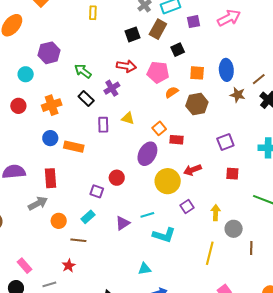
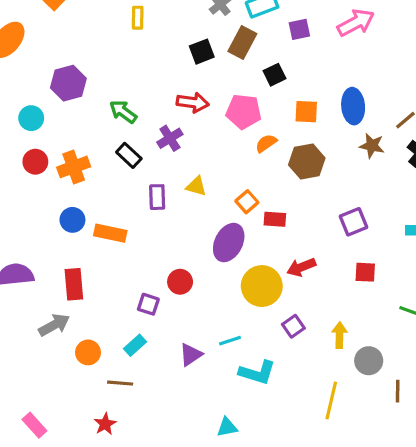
red circle: (18, 106) -> (35, 162), moved

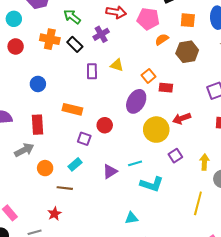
orange cross: (74, 167) -> (50, 39), moved, turned 30
orange rectangle: (110, 233) -> (72, 109), moved

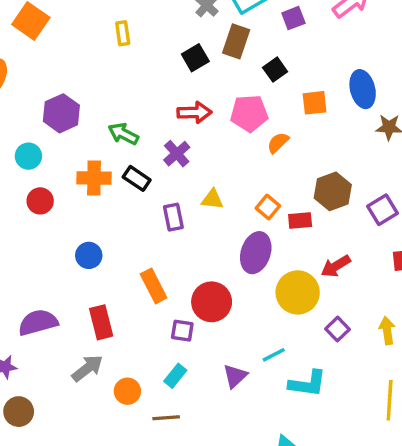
brown hexagon: (187, 52) -> (333, 191), moved
orange rectangle: (72, 109) -> (154, 286), turned 60
red circle: (105, 125) -> (212, 302), size x1.5

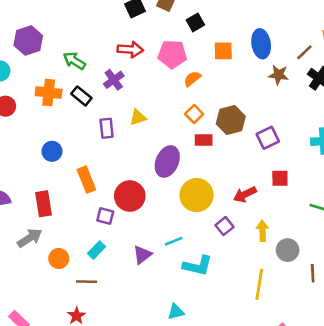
yellow triangle: (212, 199) -> (138, 117), turned -30
orange square: (268, 207) -> (194, 114), moved
blue circle: (89, 255) -> (52, 151), moved
red arrow: (336, 266) -> (245, 194), moved

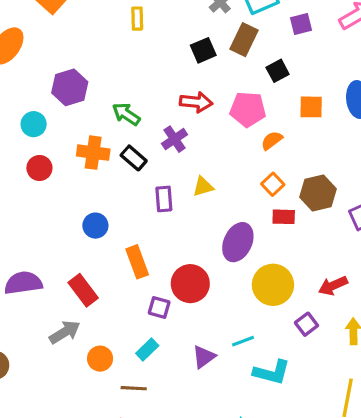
red rectangle: (44, 204) -> (83, 290), turned -30

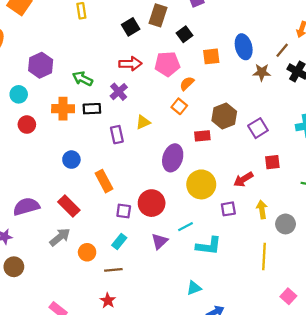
black rectangle: (134, 158) -> (92, 109), turned -36
orange square: (273, 184) -> (179, 106), moved
red circle: (190, 284) -> (152, 203), moved
purple square: (306, 324) -> (228, 209), turned 35

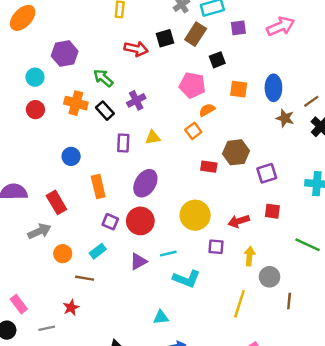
red arrow: (130, 64) -> (136, 49), moved
black rectangle: (92, 109) -> (105, 111), turned 36
purple ellipse: (173, 158) -> (145, 183), moved

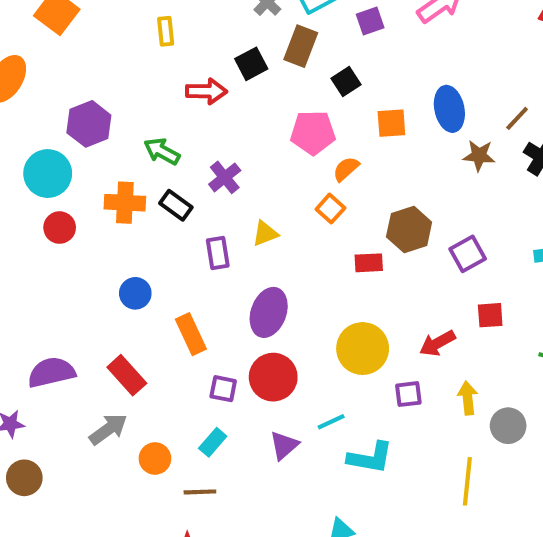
cyan circle: (35, 77) -> (48, 174), size x1.5

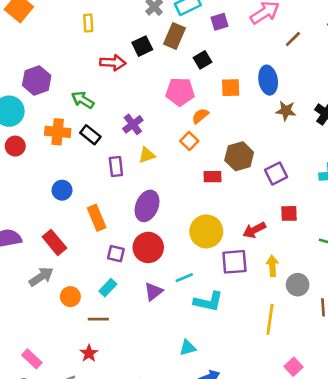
brown line: (517, 118) -> (293, 39), moved
purple cross: (225, 177) -> (133, 124), moved
purple square: (408, 394) -> (234, 262), size x1.5

